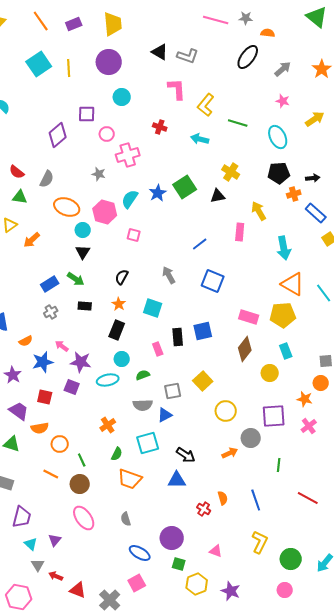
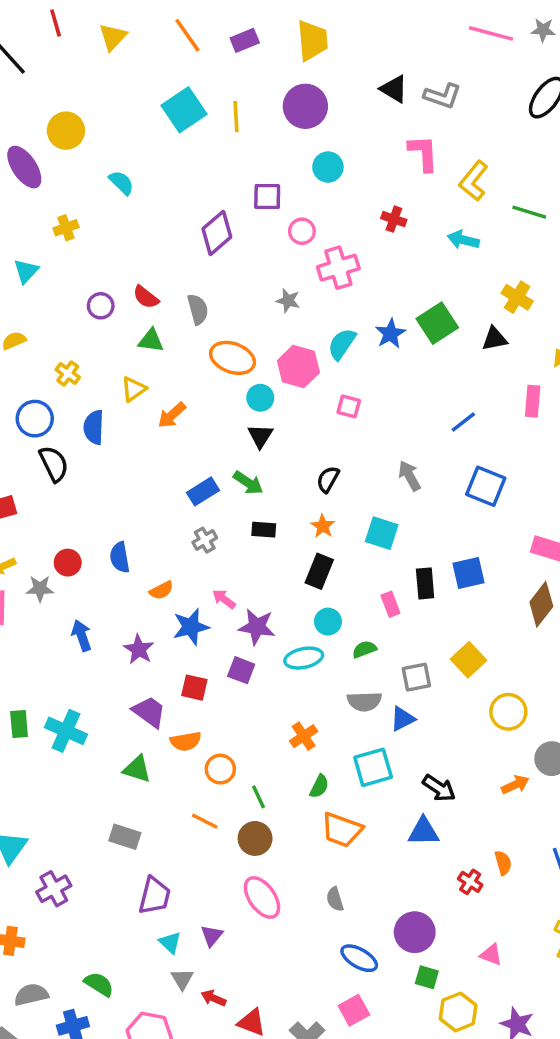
gray semicircle: (47, 179) -> (198, 309), turned -42

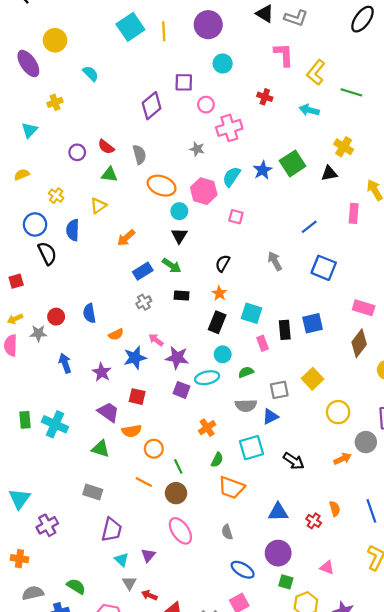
orange arrow: (172, 415) -> (126, 238), moved
cyan square: (382, 533) -> (251, 313), moved
purple square: (241, 670) -> (182, 390), moved
blue triangle: (423, 832) -> (278, 512), moved

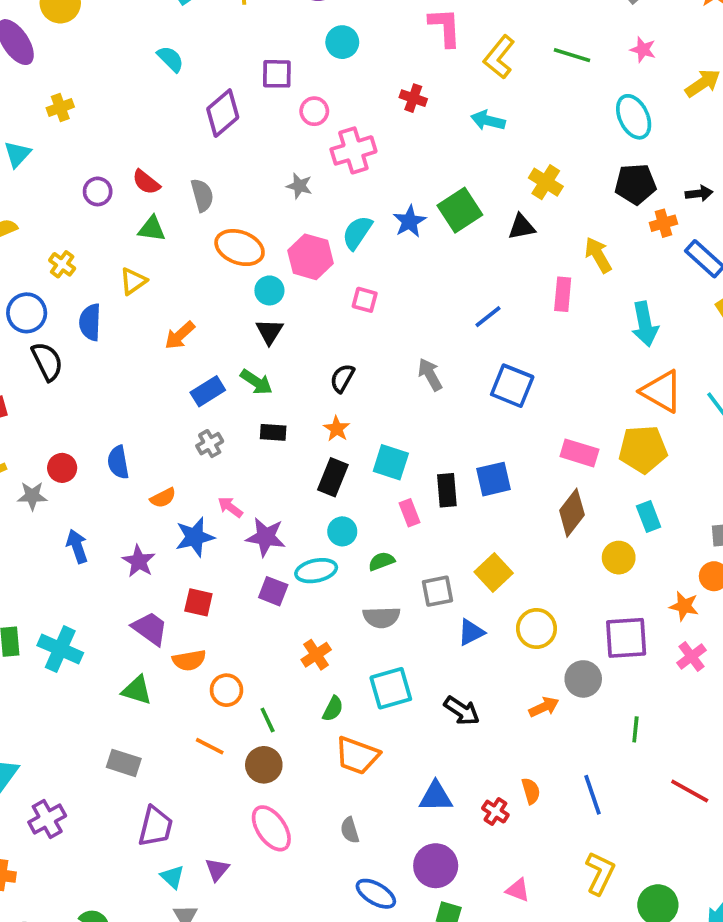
cyan semicircle: (91, 74) -> (170, 59), moved
green line: (351, 92) -> (572, 55), moved
blue triangle: (270, 417) -> (471, 632), moved

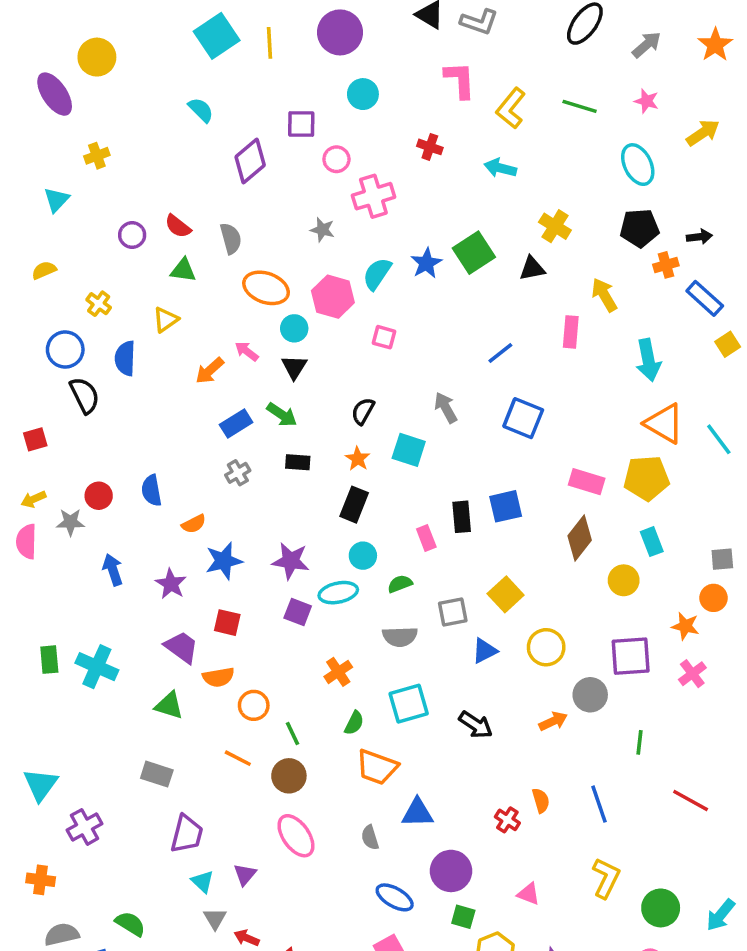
cyan square: (391, 462) -> (409, 450), moved
pink arrow: (230, 507) -> (247, 351), moved
blue triangle: (436, 797) -> (418, 813), moved

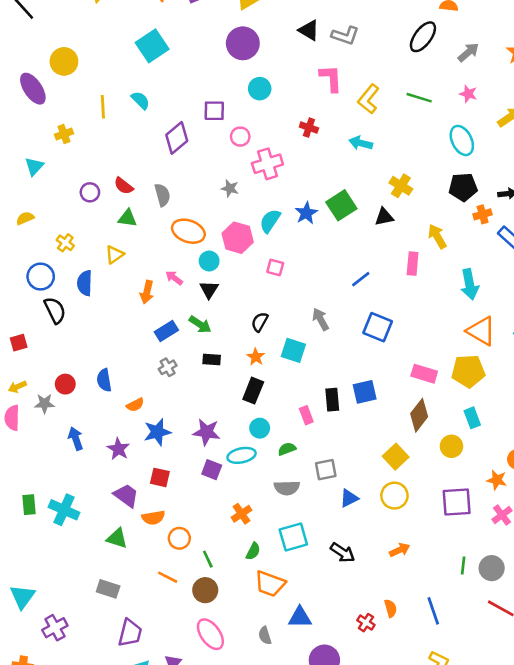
yellow line: (270, 43) -> (103, 107), moved
orange arrow: (210, 371) -> (147, 292), turned -35
yellow square: (506, 594) -> (396, 457), moved
gray circle: (590, 695) -> (492, 568), moved

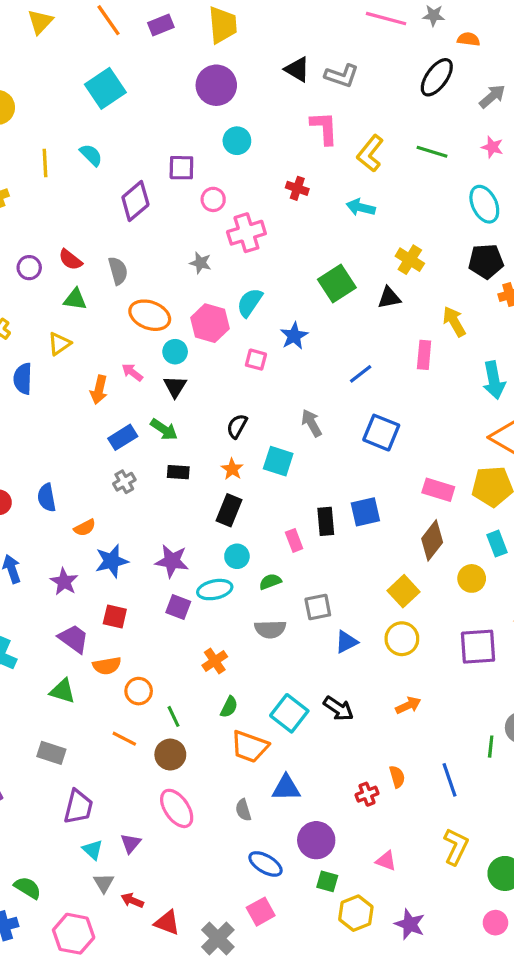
blue star: (306, 213) -> (294, 336), moved
cyan square: (293, 537) -> (289, 713), moved, turned -36
green line: (463, 566) -> (491, 747), moved
red cross: (366, 623) -> (367, 794), turned 36

